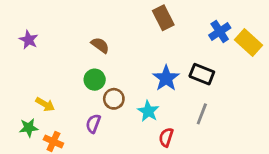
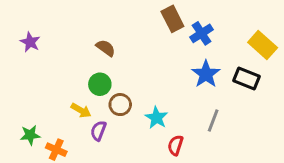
blue cross: (220, 31) -> (202, 33), moved
black rectangle: (202, 74) -> (247, 78), moved
blue star: (166, 78) -> (206, 74), moved
yellow arrow: (45, 104) -> (81, 110), moved

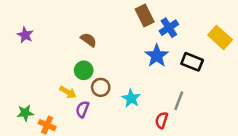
blue star: (206, 74) -> (157, 56), moved
black rectangle: (247, 78) -> (192, 62), moved
red semicircle: (175, 145) -> (162, 120), moved

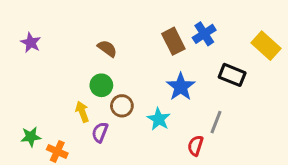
brown rectangle: (145, 15) -> (173, 41), moved
blue star: (157, 56) -> (181, 87), moved
yellow arrow: (68, 92) -> (82, 112), turned -140

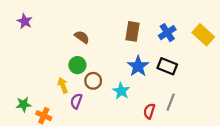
blue cross: (204, 34) -> (167, 33), moved
brown rectangle: (173, 41) -> (132, 31), turned 36
purple star: (31, 43) -> (25, 21), moved
black rectangle: (232, 75) -> (167, 66), moved
gray line: (216, 122) -> (171, 102), moved

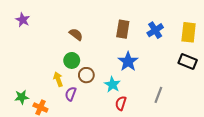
yellow rectangle: (203, 35) -> (189, 32), turned 54
black rectangle: (167, 66) -> (188, 62), moved
red semicircle: (149, 111) -> (121, 103), moved

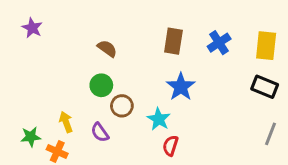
yellow arrow: (58, 79) -> (66, 122), moved
purple semicircle: (71, 94) -> (100, 132), turned -56
gray line: (158, 95) -> (271, 134), moved

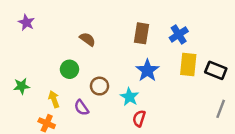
yellow rectangle: (266, 46) -> (188, 64), moved
green circle: (101, 85) -> (69, 69), moved
green star: (31, 137) -> (22, 86), moved

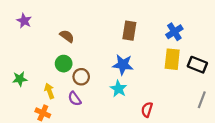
blue cross: (179, 34) -> (174, 32), moved
brown semicircle: (87, 39) -> (67, 36), moved
blue star: (147, 70) -> (123, 65), moved, turned -30
brown circle: (99, 86) -> (81, 77), moved
red semicircle: (139, 118) -> (147, 110), moved

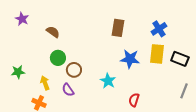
brown semicircle: (67, 36) -> (53, 32), moved
blue star: (123, 65) -> (130, 59), moved

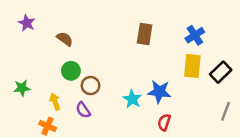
blue star: (130, 59) -> (159, 92), moved
black rectangle: (180, 59) -> (221, 72), turned -66

